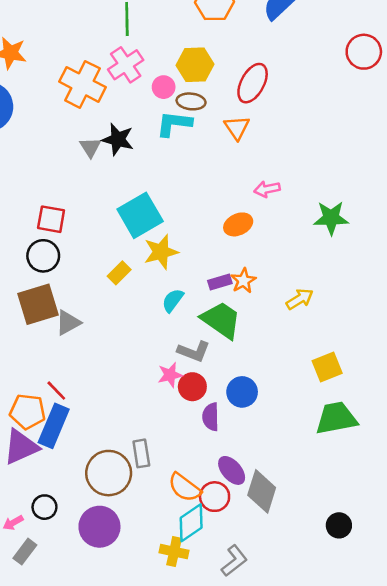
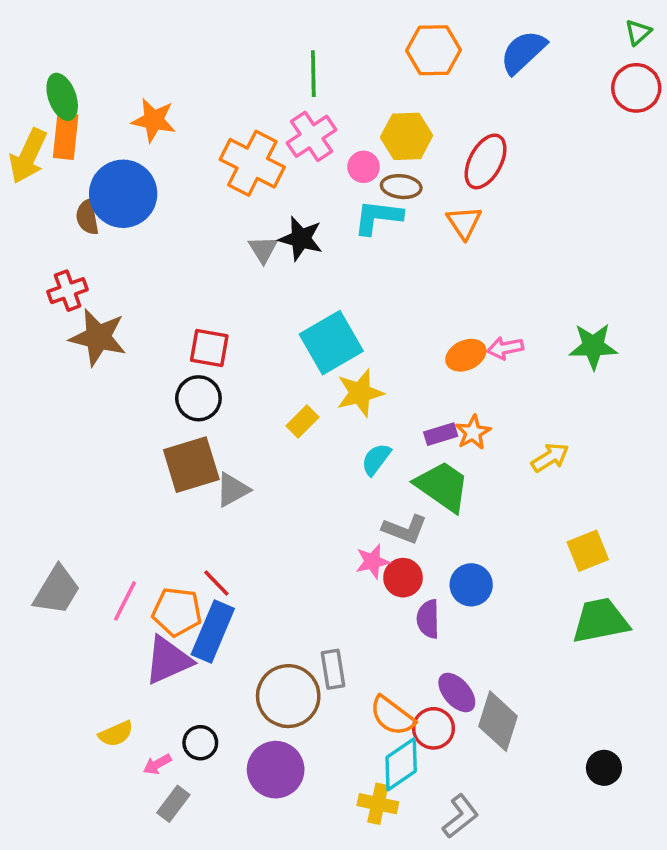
red circle: (364, 52) -> (636, 88), moved
pink arrow: (267, 189) -> (505, 348), moved

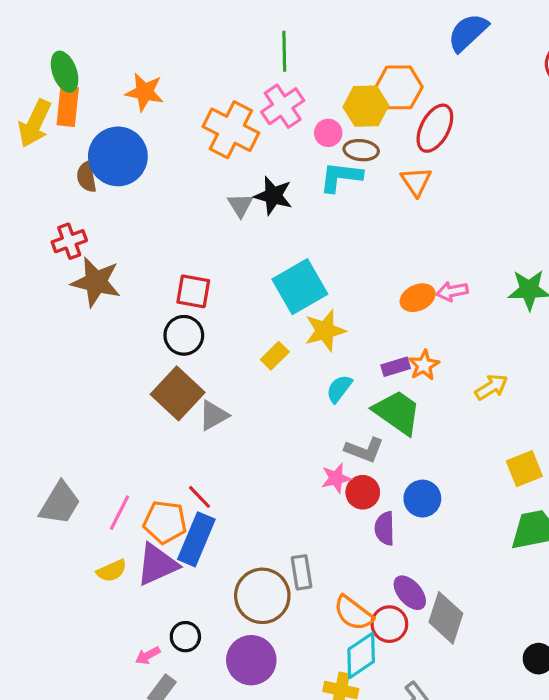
orange hexagon: (433, 50) -> (399, 87), moved
brown square: (191, 465) -> (178, 393), turned -30
yellow semicircle: (116, 734) -> (112, 571), moved

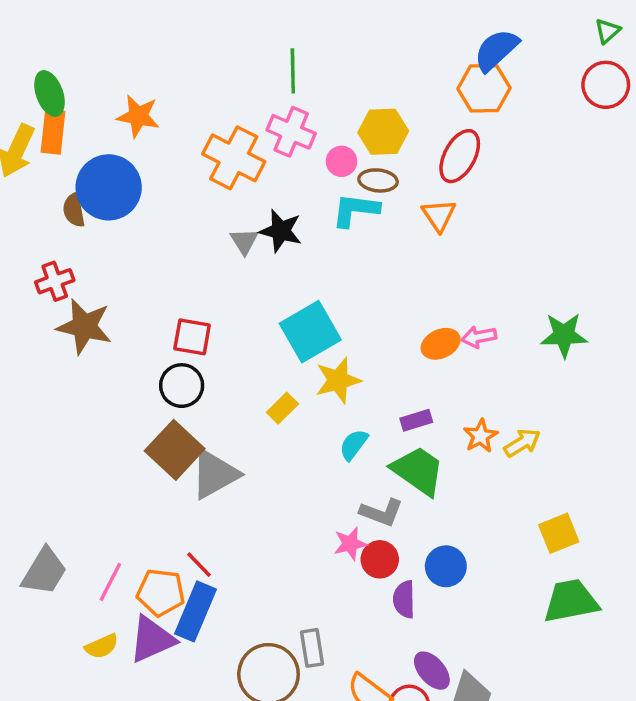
orange hexagon: (399, 87) -> (484, 88), moved
pink cross: (283, 106) -> (291, 132), turned -33
orange star: (424, 365) -> (481, 436), moved
gray triangle: (214, 415) -> (215, 474), size x1.5

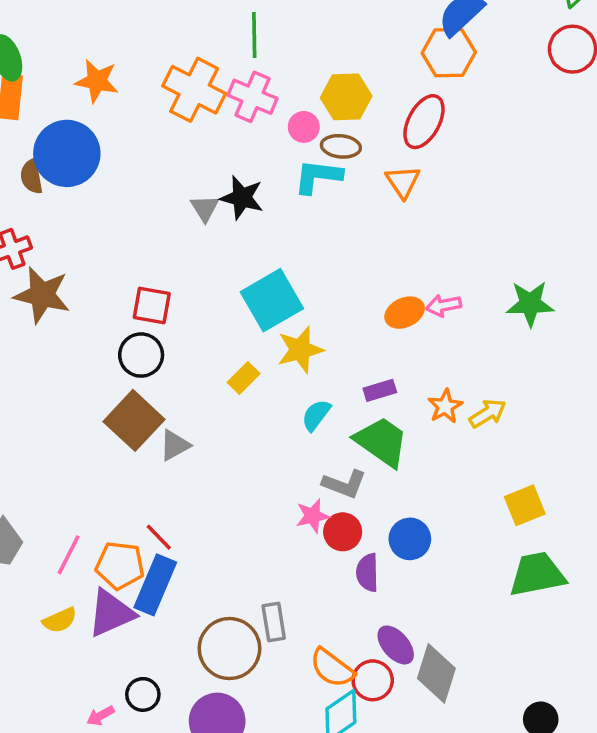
orange cross: (234, 158) -> (194, 90), moved
gray triangle: (215, 474) -> (175, 445), size x0.6

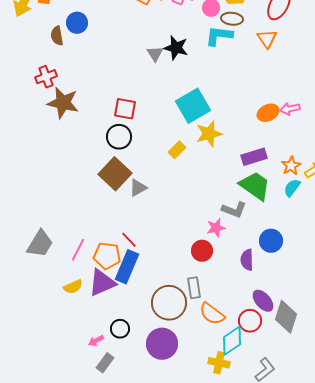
blue circle: (67, 153) -> (77, 23), size x0.6
purple rectangle: (380, 390) -> (254, 157), size x1.4
cyan semicircle: (316, 415) -> (292, 188), moved
red circle: (343, 532) -> (202, 251), moved
orange semicircle: (332, 668) -> (212, 314), moved

